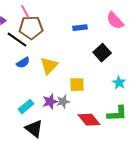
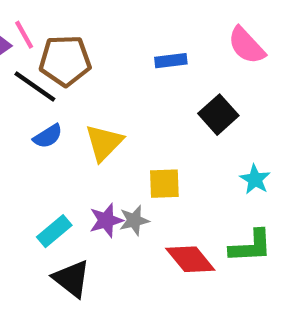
pink line: (25, 12) -> (24, 35), moved

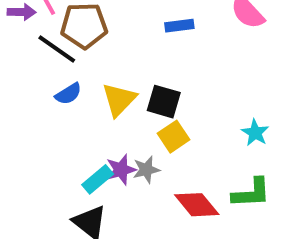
black square: (218, 115) -> (164, 102), moved, turned -32
yellow square: (164, 184) -> (173, 137), turned -32
cyan rectangle: (54, 231) -> (98, 179), moved

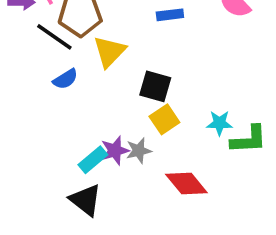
yellow triangle: (119, 100) -> (109, 52), moved
cyan star: (255, 133) -> (219, 123), moved, turned -30
green L-shape: (251, 193) -> (249, 140), moved

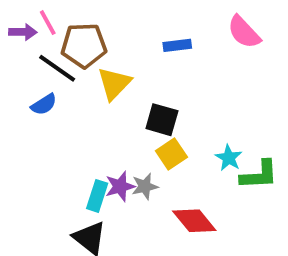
blue semicircle: (65, 79) -> (44, 104), moved
cyan star: (219, 123) -> (229, 158), turned 30
cyan rectangle: (93, 160) -> (97, 196), turned -32

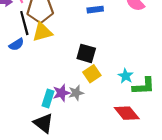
black line: (57, 68) -> (24, 23), turned 40
yellow triangle: (114, 84) -> (42, 32), moved, turned 30
red diamond: (194, 221) -> (127, 113), moved

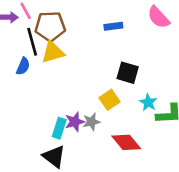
blue semicircle: (16, 44) -> (23, 66), turned -35
black square: (86, 53) -> (128, 73), moved
red diamond: (127, 113) -> (126, 142), moved

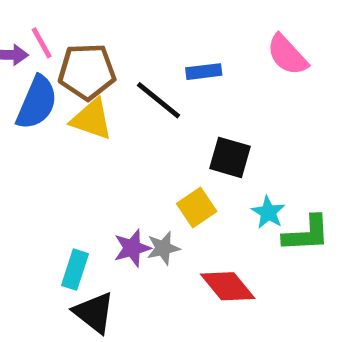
black line: (32, 42) -> (158, 100), moved, turned -36
yellow triangle: (53, 52) -> (92, 119), turned 35
blue semicircle: (23, 66) -> (37, 103), moved, size x1.6
cyan rectangle: (59, 128) -> (75, 270), moved

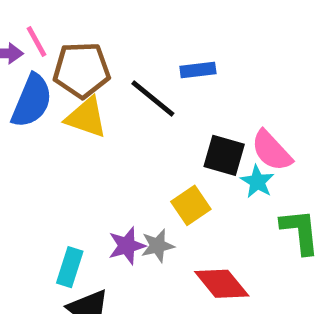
pink semicircle: (287, 55) -> (272, 151), moved
cyan star: (268, 212) -> (257, 182), moved
green L-shape: (306, 234) -> (300, 231), turned -93

